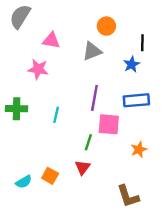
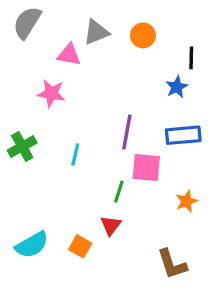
gray triangle: (92, 51) -> (96, 32), moved
green cross: (17, 109) -> (22, 147), turned -30
orange square: (50, 176) -> (80, 246), moved
cyan semicircle: (24, 182) -> (32, 245), size x1.5

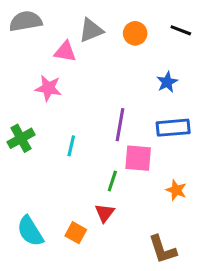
gray semicircle: (27, 23) -> (26, 21), turned 48
black line: (191, 58) -> (181, 30), moved, turned -70
orange star: (186, 201) -> (176, 190), turned -30
cyan semicircle: (32, 245) -> (30, 231), turned 88

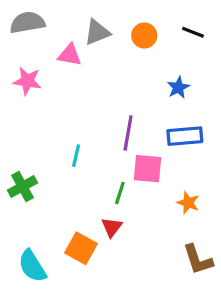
pink star: (48, 88) -> (27, 81), moved
green cross: (21, 138) -> (22, 186), moved
cyan semicircle: (30, 231) -> (32, 266), moved
orange square: (76, 233) -> (81, 248), size x1.4
brown L-shape: (163, 249) -> (198, 260), moved

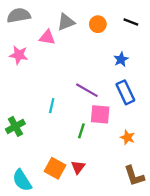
purple line: (128, 133) -> (87, 90), turned -70
blue rectangle: (185, 136) -> (125, 92), turned 70
red triangle: (112, 227) -> (78, 167), moved

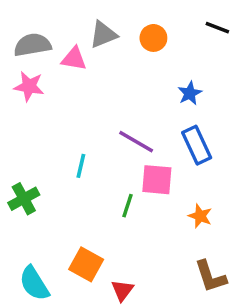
gray semicircle: (19, 15) -> (32, 45), moved
black line: (131, 22) -> (217, 28), moved
red triangle: (78, 167) -> (122, 290), moved

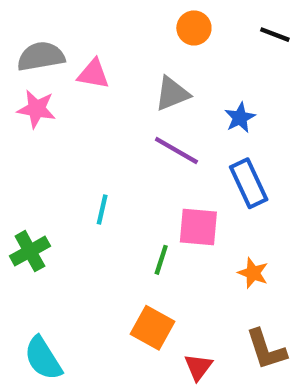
gray triangle: (103, 35) -> (172, 94), moved
orange circle: (153, 38) -> (194, 28), moved
purple line: (136, 142) -> (176, 150), moved
orange square: (86, 264) -> (152, 328), moved
red triangle: (122, 290) -> (198, 367), moved

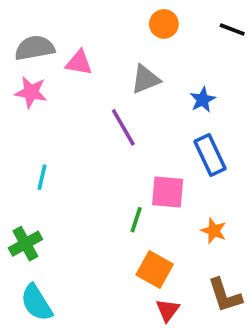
purple line: (176, 150) -> (123, 127), moved, turned 30
cyan line: (102, 210) -> (42, 177), moved
green cross: (30, 251) -> (25, 244), moved
orange square: (152, 328) -> (155, 269), moved

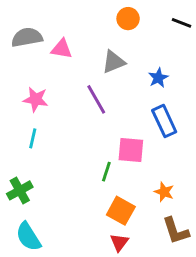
pink star: (31, 92) -> (36, 99), moved
orange star: (214, 231) -> (164, 192), moved
red triangle: (168, 310) -> (119, 242), moved

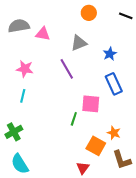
orange square: (121, 211) -> (96, 146), moved

